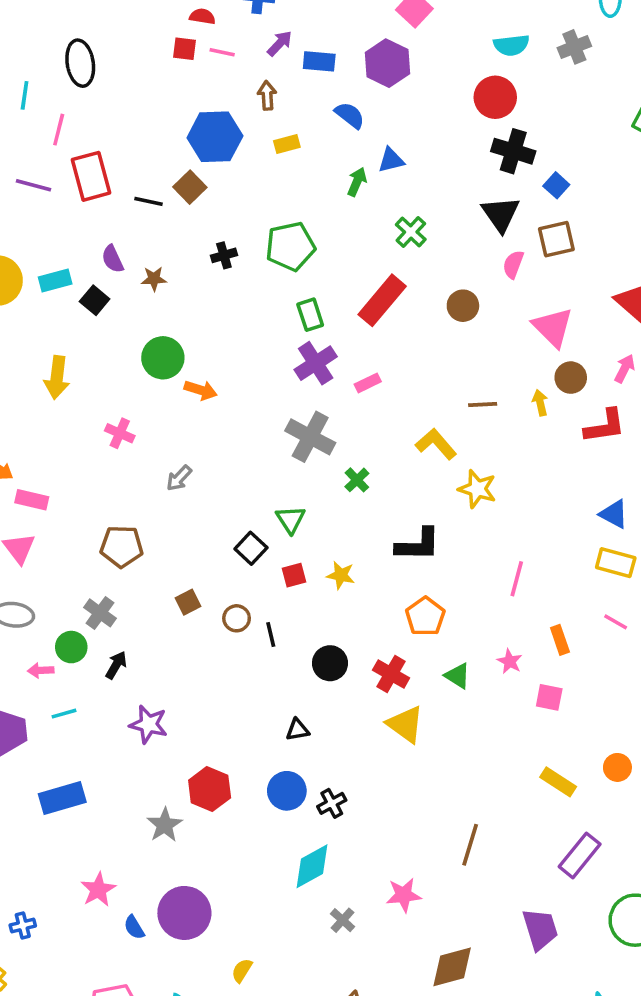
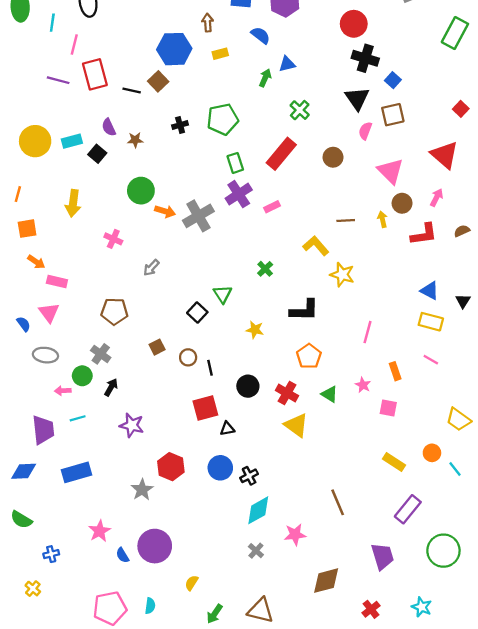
gray cross: (310, 437) -> (198, 216), moved, turned 32
red square: (294, 575) -> (205, 408), moved, size x1.6
brown line: (470, 845) -> (338, 502), turned -40
cyan diamond: (312, 866) -> (258, 510), moved

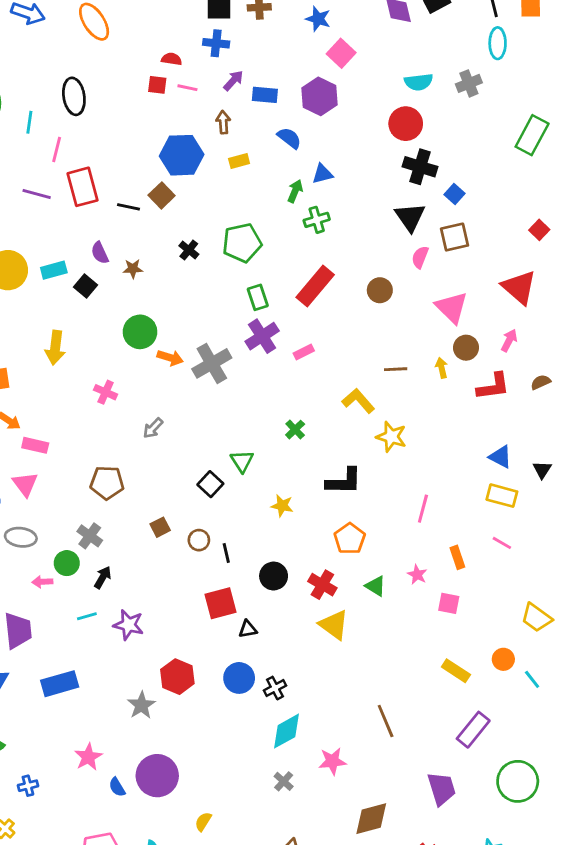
green cross: (300, 110) -> (317, 220), moved, turned 30
black cross: (180, 125) -> (189, 250), turned -35
cyan line: (78, 418) -> (87, 616), moved

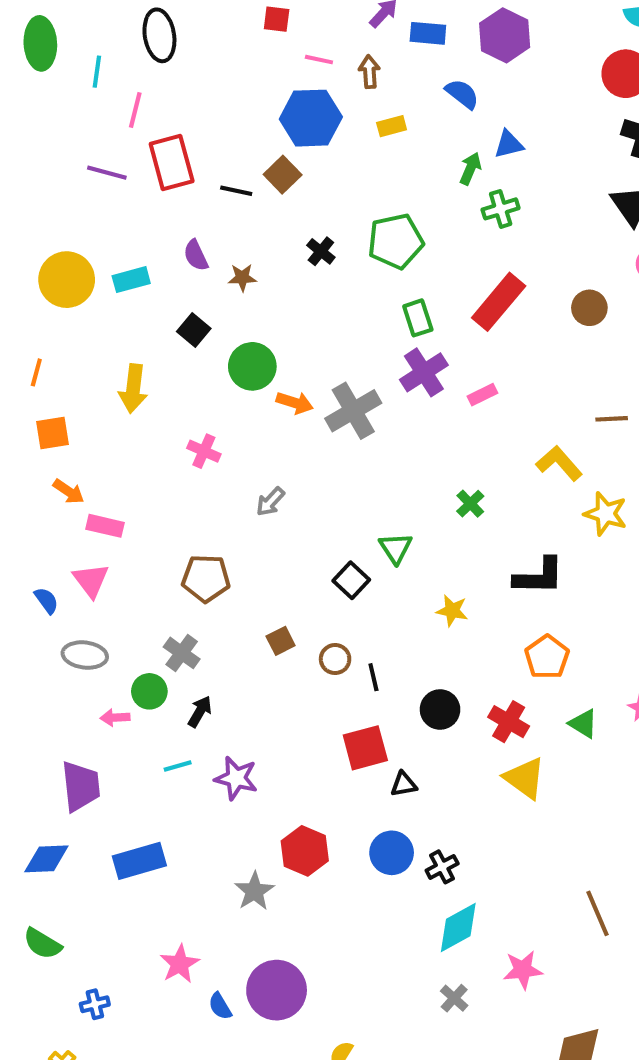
pink line: (187, 88) -> (319, 60), moved
black square: (85, 286) -> (194, 330), moved

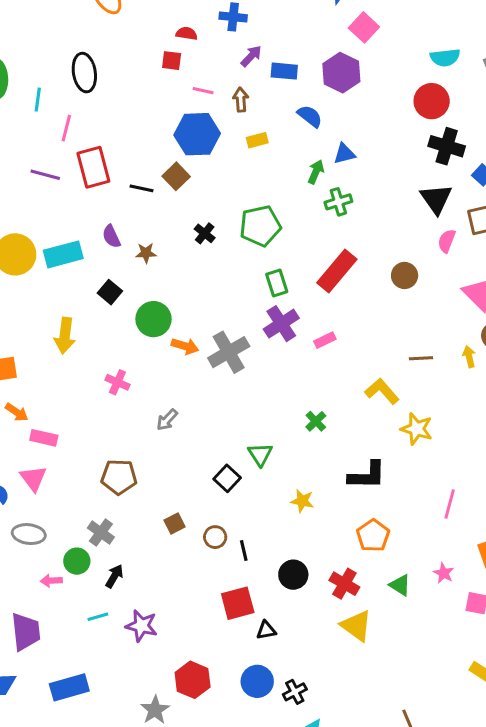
cyan rectangle: (131, 280) -> (63, 254), size x1.4

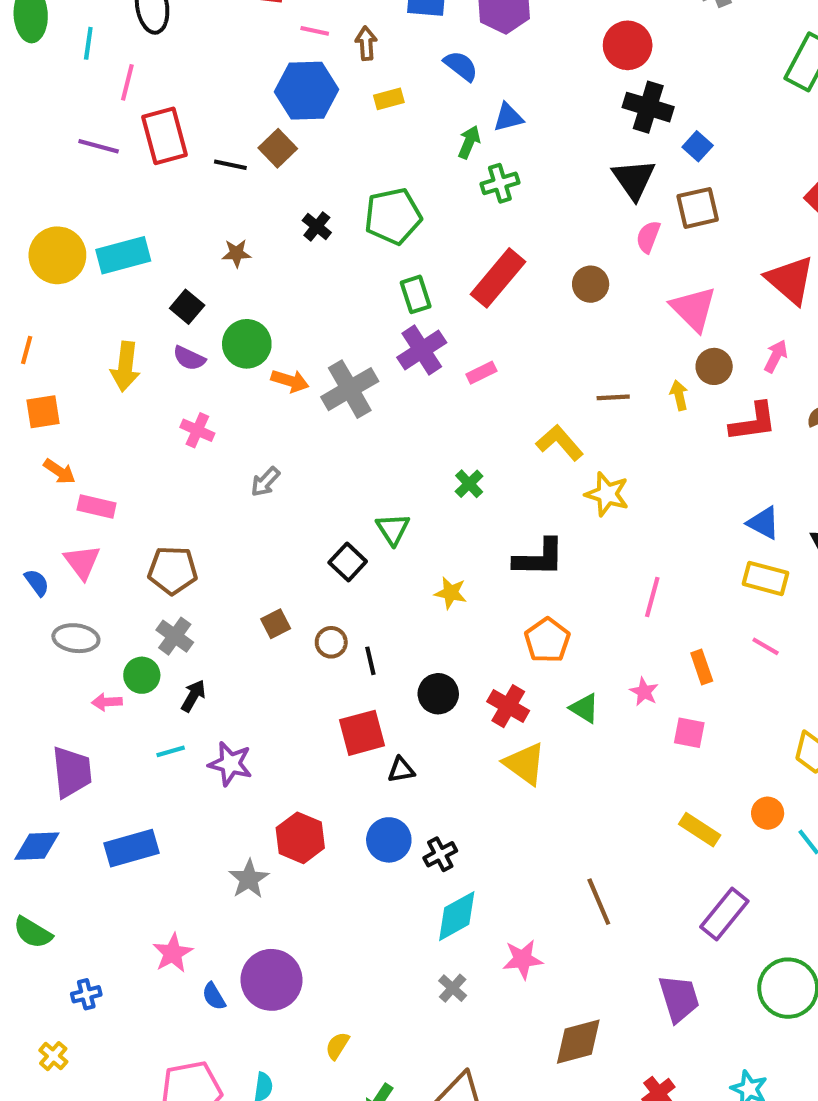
purple semicircle: (111, 236) -> (189, 358), moved, turned -40
brown pentagon: (119, 477) -> (173, 570), moved

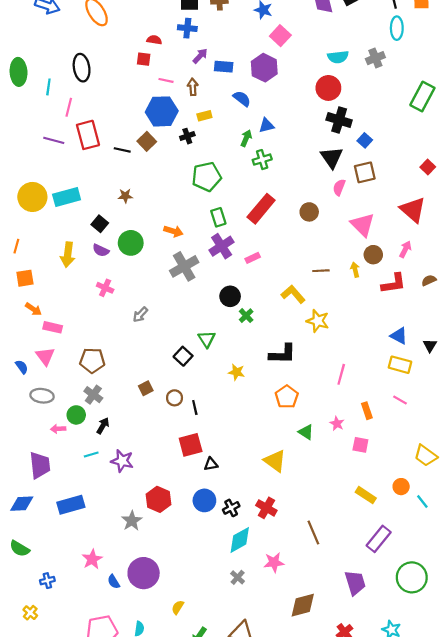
black cross: (317, 226) -> (187, 136), moved, turned 32
orange arrow: (290, 381) -> (173, 231), moved
black circle: (438, 694) -> (230, 296), moved
red cross: (508, 706) -> (266, 508), moved

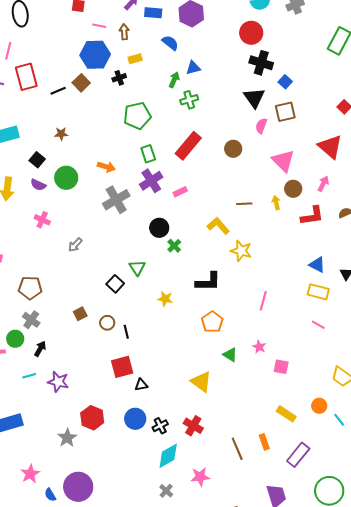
black line: (122, 150) -> (58, 91), turned -35
orange rectangle: (367, 411) -> (264, 442), moved

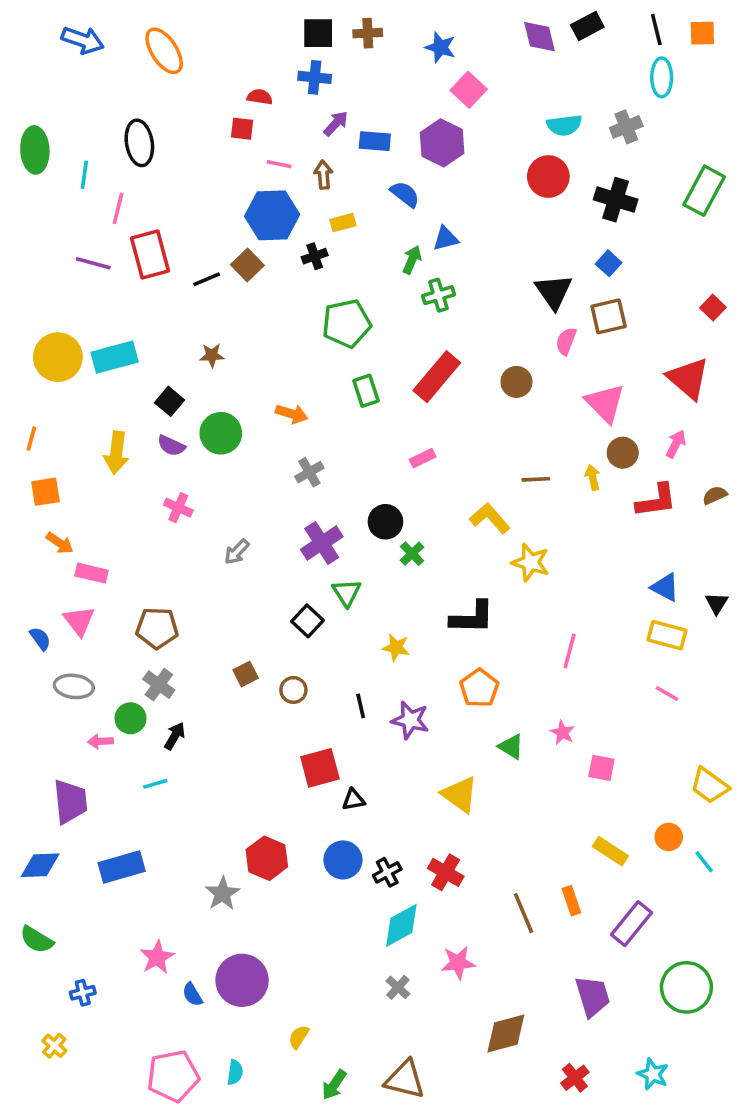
black cross: (261, 63) -> (616, 200), moved
purple cross: (151, 181) -> (322, 543), moved
gray cross: (116, 200) -> (309, 472), size x0.6
black line: (126, 332) -> (361, 706), moved
purple star: (58, 382) -> (410, 720), moved

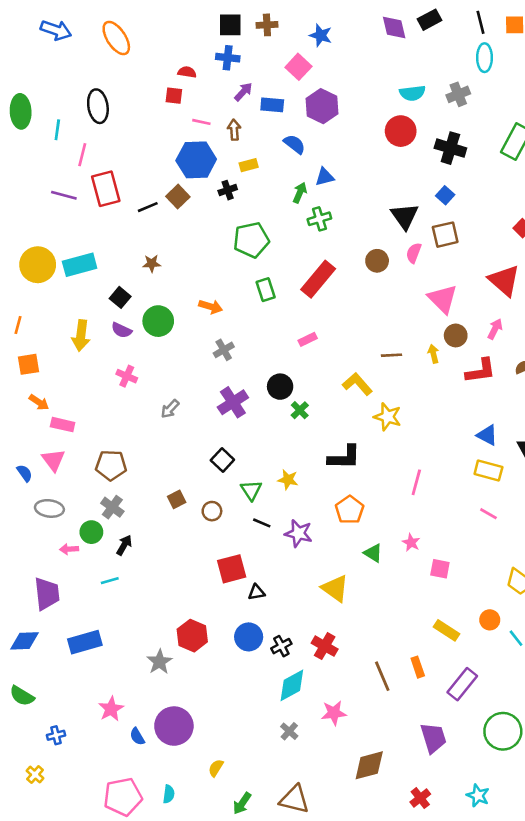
pink square: (469, 90) -> (298, 67), moved
brown circle: (516, 382) -> (377, 261), moved
green triangle: (346, 593) -> (251, 490), moved
black line: (361, 706) -> (262, 523), turned -54

